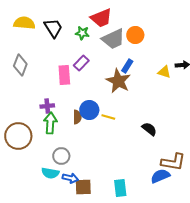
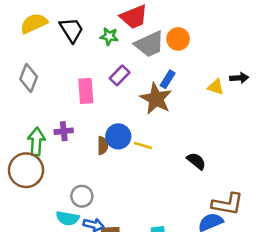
yellow semicircle: (24, 23) -> (34, 23), turned -30
purple rectangle: (81, 63) -> (120, 75), moved
green arrow: (50, 123) -> (36, 142), moved

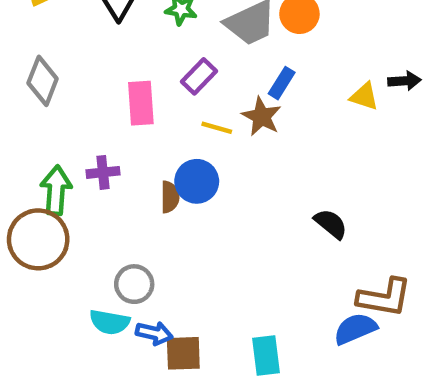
brown star: (156, 99) -> (262, 117), size x0.7
yellow line: (143, 146) -> (217, 128), moved

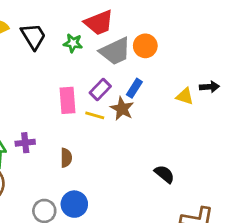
purple rectangle: (199, 76) -> (100, 90), moved
pink rectangle: (141, 103) -> (68, 100), moved
blue circle: (197, 181) -> (74, 204), moved

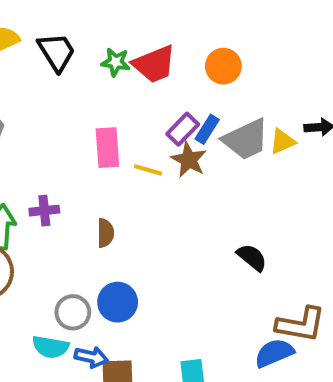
red trapezoid: (99, 23) -> (154, 64), moved
gray trapezoid: (115, 51) -> (246, 139), moved
purple rectangle: (100, 90) -> (183, 129), moved
yellow triangle: (185, 96) -> (282, 141), turned -42

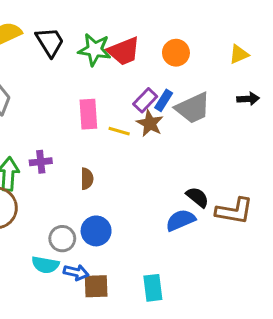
green star: (116, 62) -> (95, 50), size x1.5
yellow triangle: (282, 141) -> (239, 54), moved
brown L-shape: (301, 325) -> (234, 211), moved
blue semicircle: (274, 353) -> (181, 220), moved

